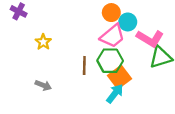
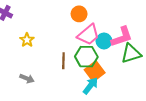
orange circle: (111, 13) -> (79, 14), moved
cyan circle: (128, 22) -> (104, 41), moved
pink L-shape: (150, 38) -> (122, 37), turned -50

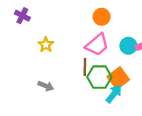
pink trapezoid: (88, 35) -> (97, 45), moved
green hexagon: (86, 57) -> (99, 77), moved

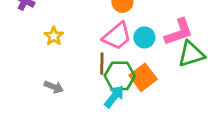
cyan circle: (128, 46) -> (144, 37), moved
cyan arrow: (114, 94) -> (114, 97), moved

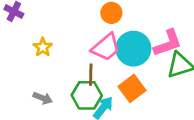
cyan circle: (144, 37) -> (133, 49), size x1.6
green hexagon: (120, 76) -> (87, 95), moved

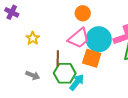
brown line: (91, 75) -> (58, 58), moved
orange square: (132, 88) -> (92, 58), moved, turned -36

